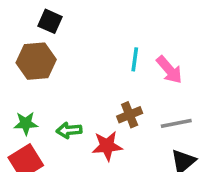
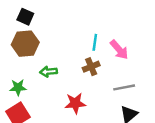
black square: (50, 21) -> (25, 17), moved
brown cross: (130, 115) -> (91, 67), moved
green arrow: (69, 130) -> (48, 72), moved

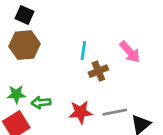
cyan line: (95, 42) -> (83, 51), moved
green arrow: (48, 72) -> (41, 103), moved
gray line: (124, 87) -> (115, 112), moved

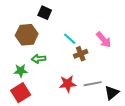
black square: (25, 15) -> (45, 13), moved
cyan line: (83, 51) -> (70, 39), turned -56
green arrow: (41, 103) -> (39, 59), moved

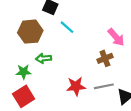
cyan line: (70, 39) -> (67, 27), moved
brown cross: (81, 54) -> (105, 58), moved

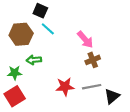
cyan line: (67, 27) -> (48, 29), moved
pink arrow: (116, 37) -> (85, 40), moved

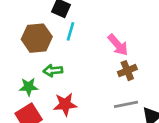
cyan line: (48, 29) -> (71, 31), turned 64
red star: (65, 87) -> (65, 104), moved

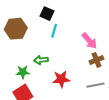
brown hexagon: (37, 38) -> (16, 29), moved
red star: (65, 104) -> (61, 79), moved

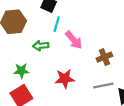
pink arrow: (89, 41) -> (74, 40), moved
green arrow: (41, 60) -> (41, 46), moved

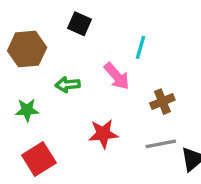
cyan line: (57, 24) -> (140, 47), moved
green star: (21, 71) -> (27, 110), moved

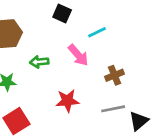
black square: (80, 24) -> (62, 13), moved
cyan line: (140, 47) -> (97, 32), turned 48

